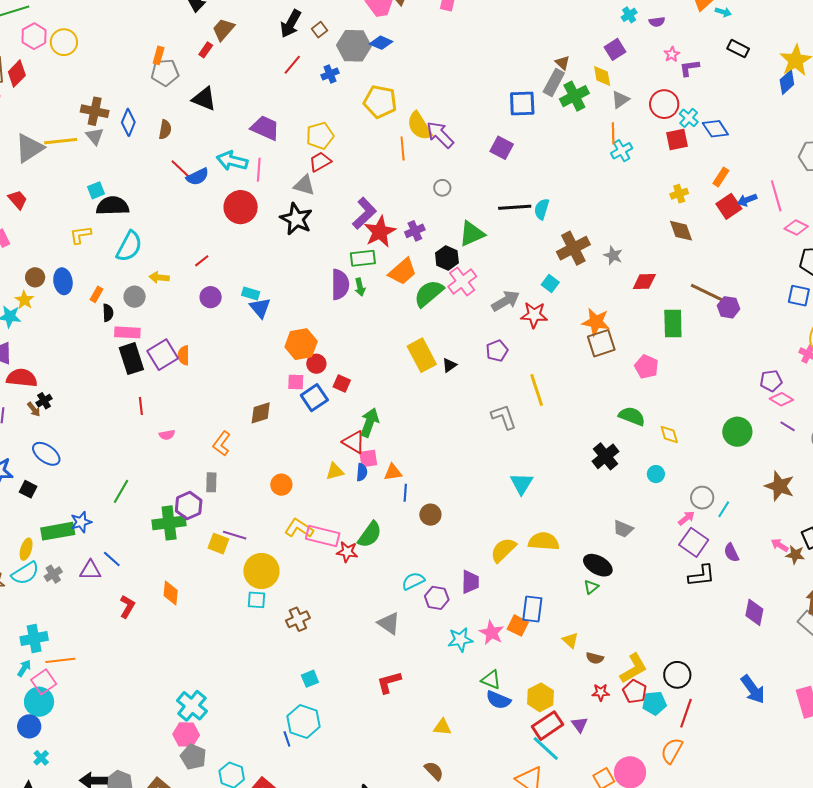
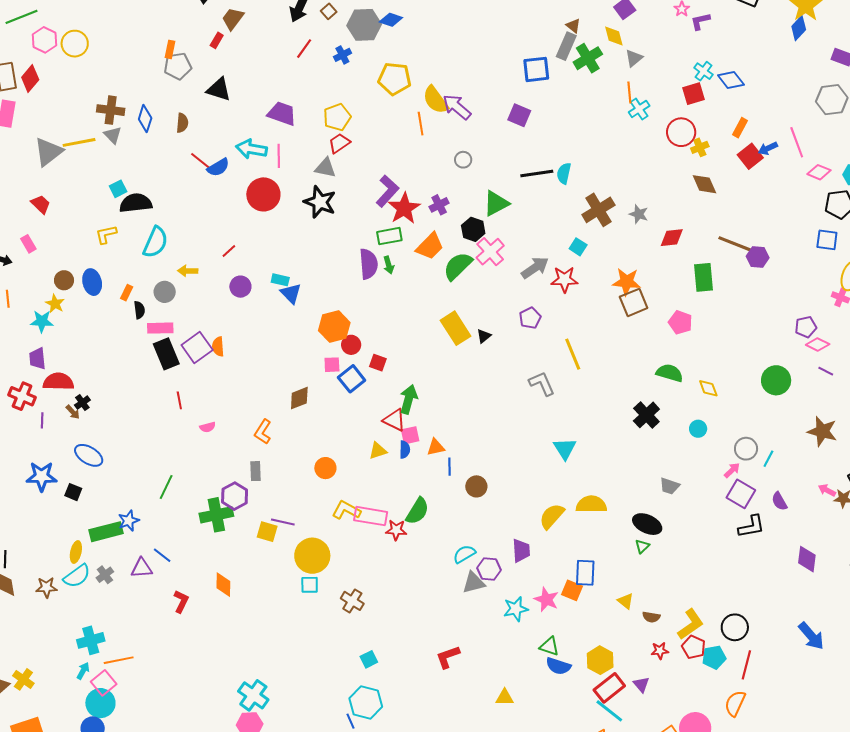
red circle: (664, 104) -> (681, 132), moved
brown cross: (298, 619) -> (352, 601), turned -30
gray triangle: (389, 623) -> (474, 583), moved, turned -45

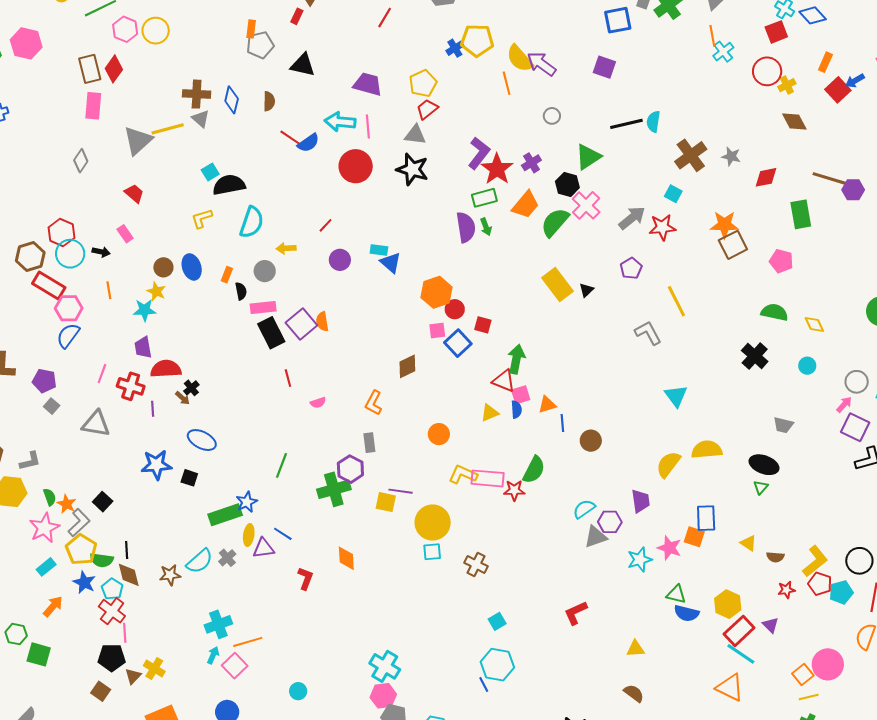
blue cross: (342, 55) -> (455, 48), moved
yellow ellipse: (76, 552) -> (249, 535), moved
cyan circle: (100, 703) -> (298, 691), moved, size x0.6

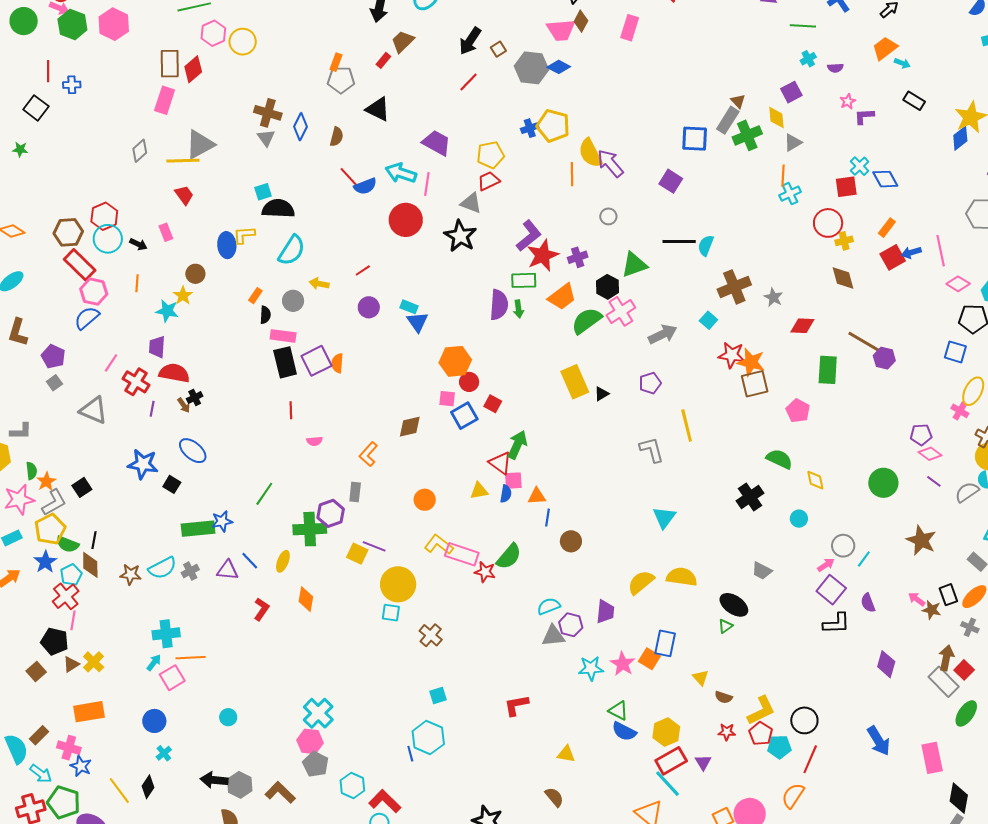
yellow line: (168, 129) -> (183, 161), moved
red star: (662, 227) -> (732, 355), moved
blue ellipse: (192, 267) -> (227, 245), moved
yellow ellipse: (249, 535) -> (283, 561), moved

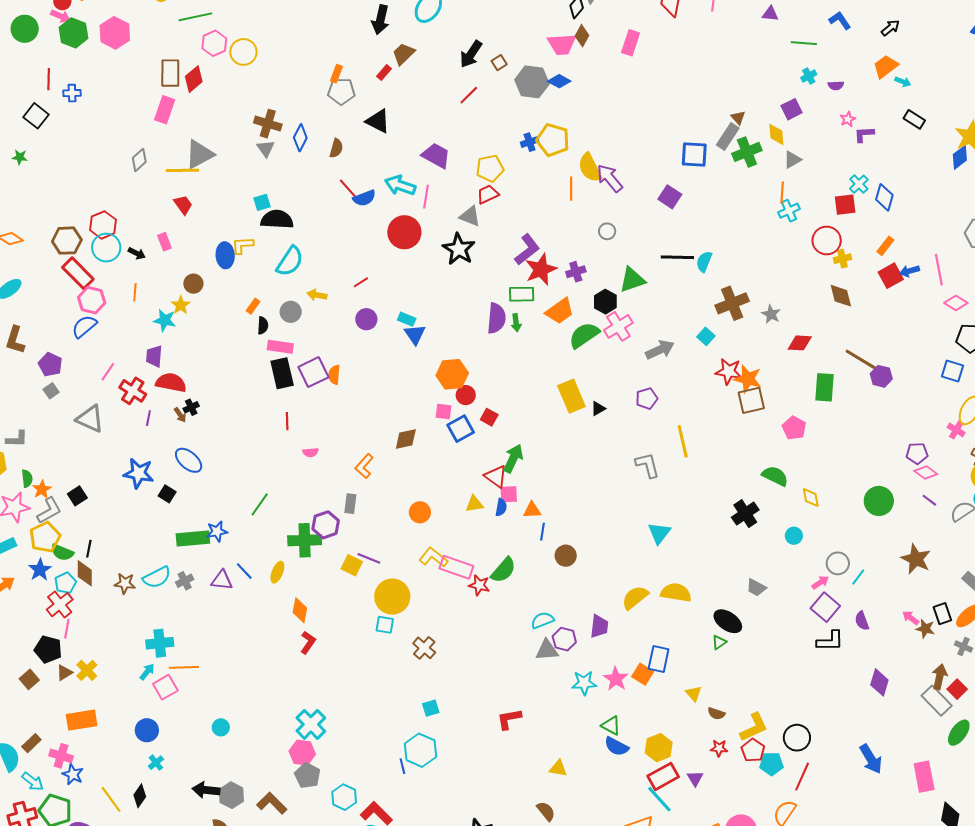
blue diamond: (885, 179) -> (884, 197), turned 44
red L-shape: (261, 609) -> (308, 642), moved

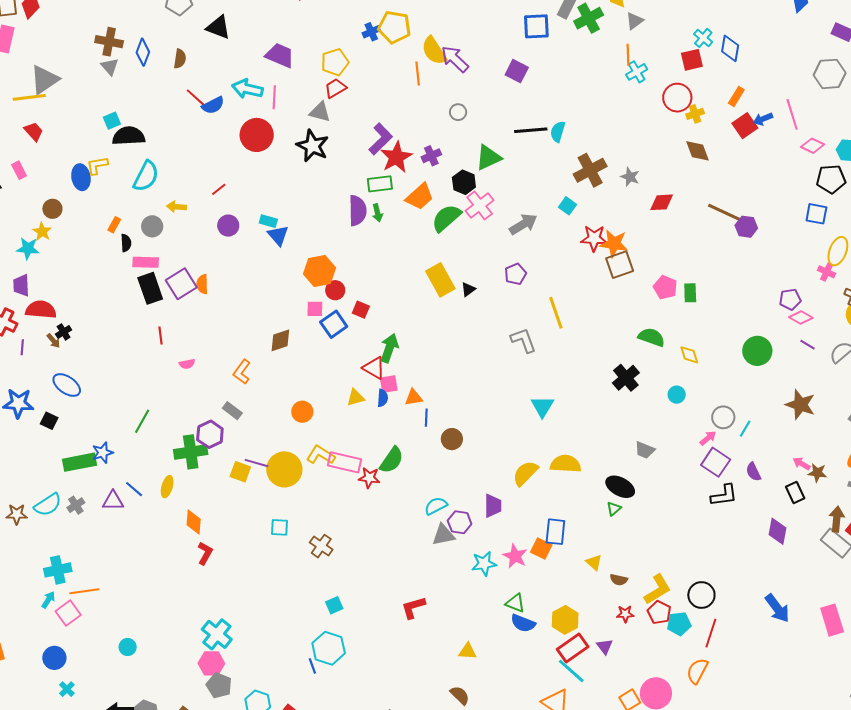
green rectangle: (824, 387) -> (690, 293), moved, size x0.7
gray rectangle: (350, 504) -> (232, 411), turned -54
yellow circle: (392, 597) -> (284, 469), moved
black rectangle: (942, 614) -> (795, 492), moved

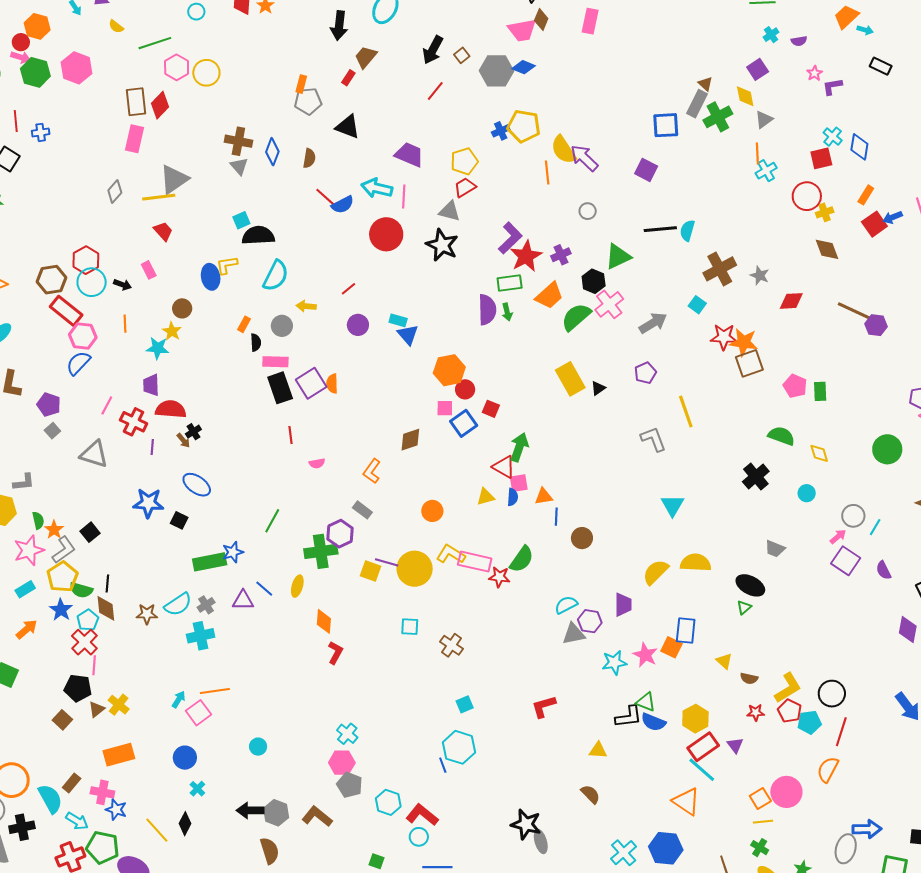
black L-shape: (724, 495) -> (628, 717), moved
cyan cross: (58, 570) -> (201, 636), moved
cyan cross: (217, 634) -> (347, 734), size x0.7

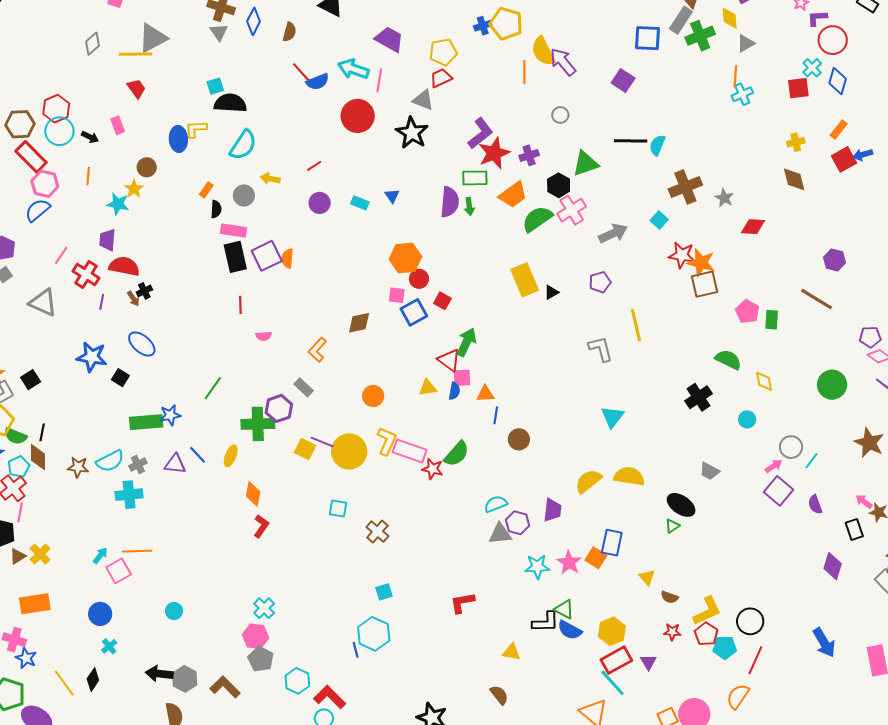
red circle: (807, 196) -> (833, 40), moved
brown line: (854, 311) -> (817, 299), moved
blue triangle: (408, 335) -> (392, 196), moved, size x0.7
yellow L-shape: (451, 554) -> (387, 441), turned 76

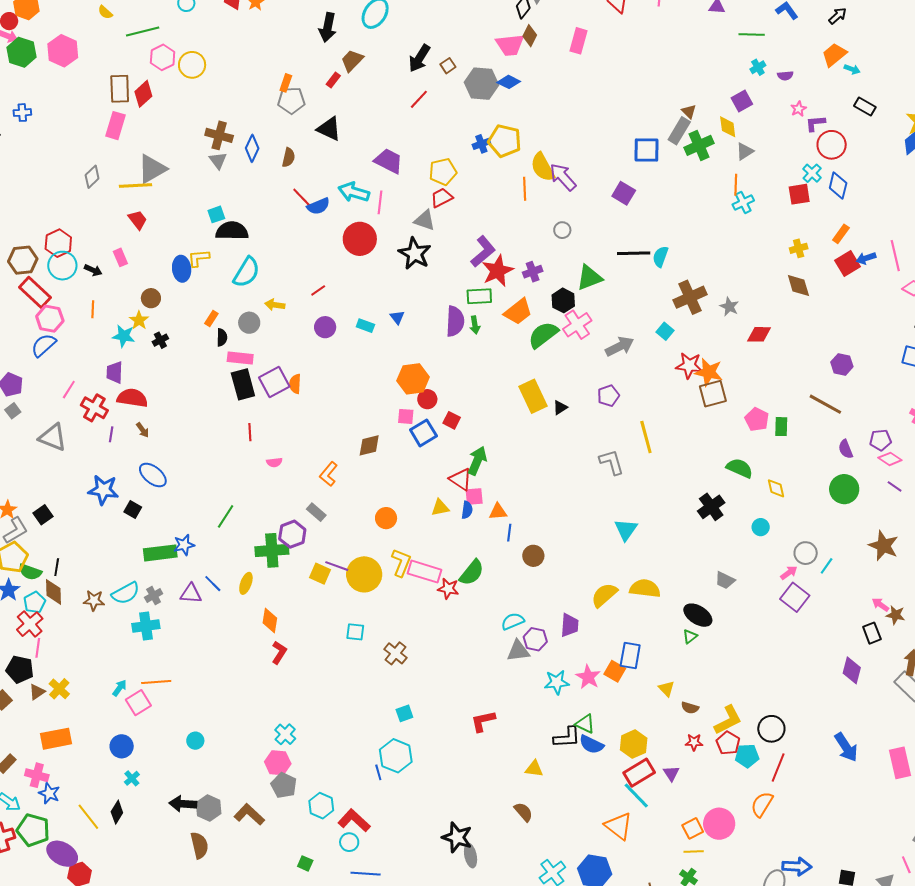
black cross: (144, 291) -> (160, 340), moved
purple semicircle: (815, 504) -> (846, 449), moved

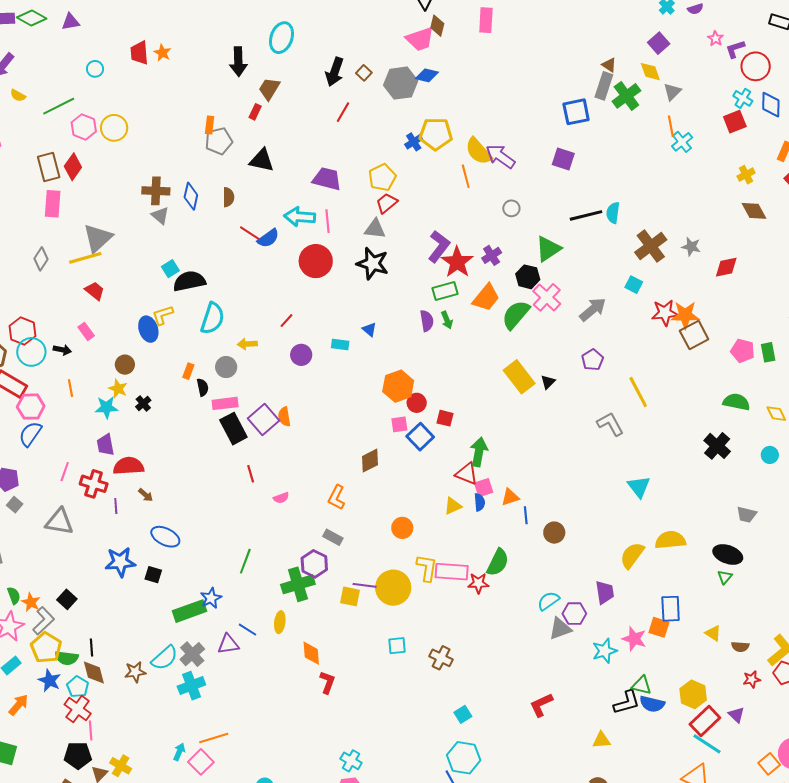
purple semicircle: (455, 321) -> (427, 321), size x0.7
gray cross: (154, 596) -> (192, 654), size x1.4

